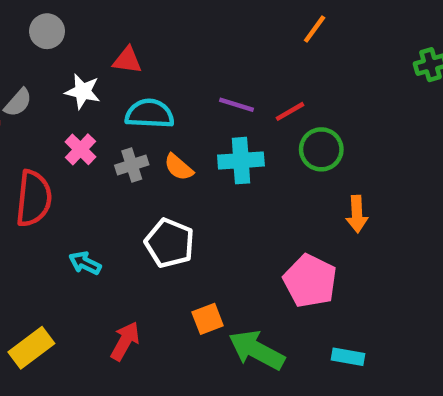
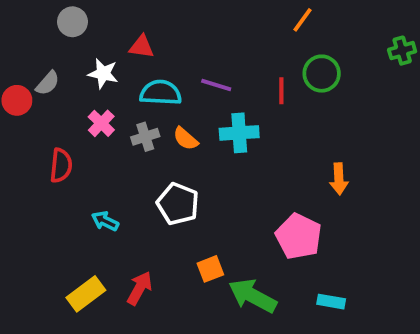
purple line: (237, 105) -> (216, 85), moved
red line: (290, 111) -> (281, 91), turned -60
green circle: (321, 149) -> (322, 74), moved
red semicircle: (34, 198) -> (61, 166), size x0.7
yellow rectangle: (31, 348) -> (86, 294), moved

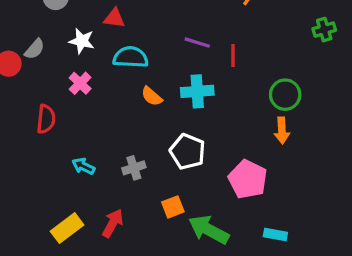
green cross: (402, 51) -> (324, 30), moved
green circle: (322, 74) -> (285, 95), moved
purple line: (216, 85) -> (197, 43), moved
gray cross: (145, 137) -> (134, 168), moved
white pentagon: (178, 204) -> (188, 152), moved

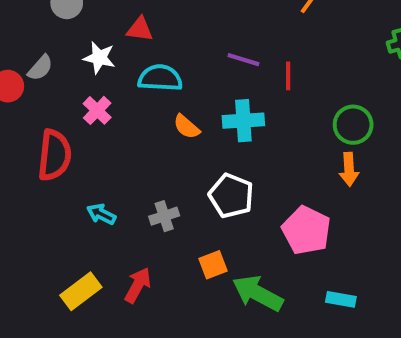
red semicircle: (46, 119) -> (55, 155), size x1.4

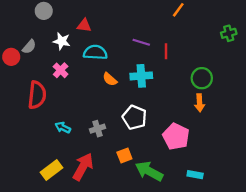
red arrow: (138, 285) -> (83, 167), size x1.4

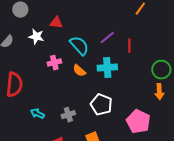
purple line: (141, 42) -> (107, 38), turned -56
cyan semicircle: (95, 52) -> (79, 46), moved, turned 45
pink cross: (61, 70) -> (54, 63), moved, turned 32

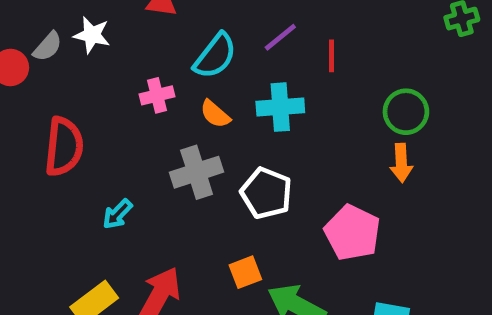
white star: (36, 37) -> (92, 35), moved
cyan semicircle: (79, 46) -> (215, 56), turned 80
cyan arrow: (37, 114) -> (117, 214), turned -72
gray cross: (68, 115) -> (197, 172), moved, size x1.5

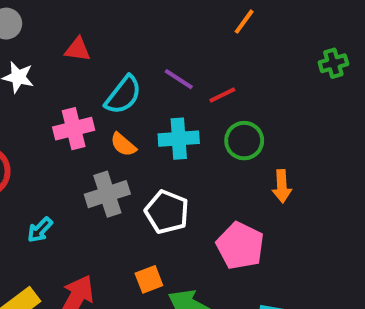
purple line: (280, 37) -> (179, 79), turned 72
red line: (331, 56) -> (222, 95), turned 64
pink cross: (157, 95) -> (74, 129), size x1.4
green circle: (406, 112) -> (244, 141), moved

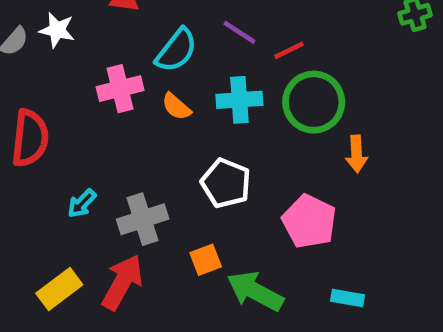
green circle: (244, 141) -> (314, 102), size x1.4
gray cross: (107, 194) -> (143, 219), moved

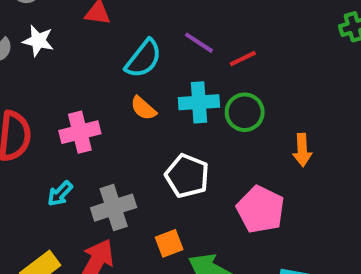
pink cross: (120, 89) -> (80, 132), moved
green circle: (314, 102) -> (245, 112), moved, size x0.7

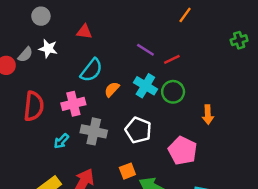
cyan semicircle: (143, 59) -> (91, 70), moved
cyan cross: (199, 102) -> (145, 86), turned 35
orange semicircle: (143, 108) -> (112, 89), turned 91
gray cross: (114, 208) -> (94, 131), moved, turned 30

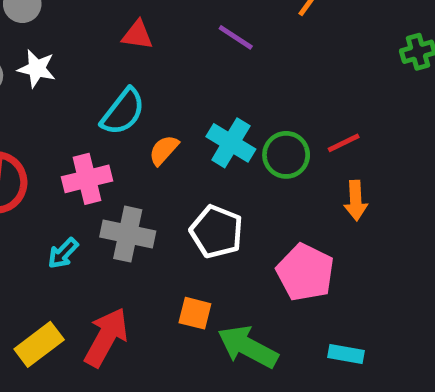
red triangle: (84, 32) -> (137, 35), moved
purple line: (145, 50) -> (236, 37), moved
red line: (172, 59) -> (344, 143), moved
orange square: (127, 171) -> (195, 313), turned 35

